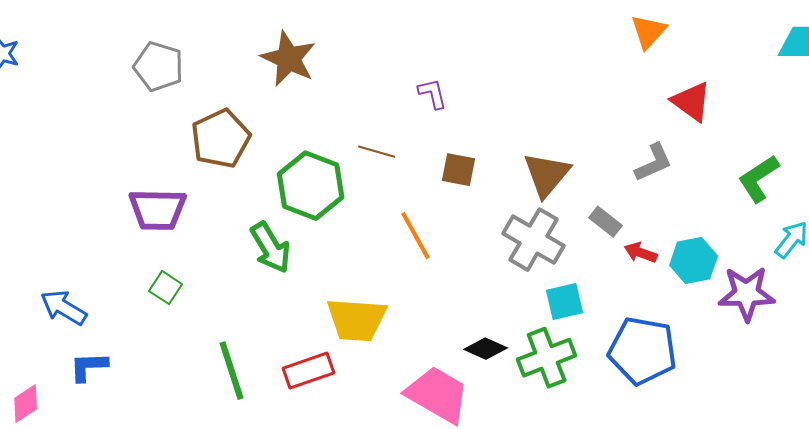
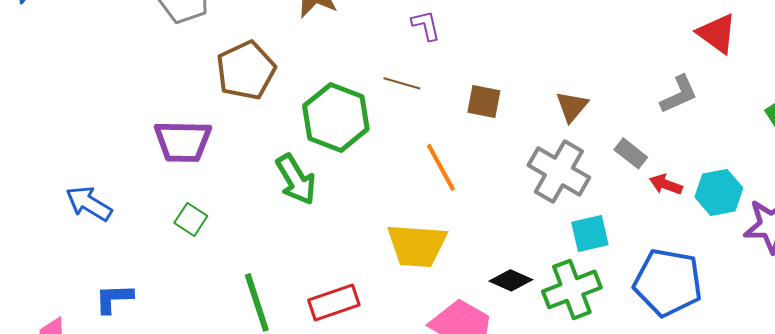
purple L-shape: (433, 94) -> (426, 25), moved
brown triangle: (547, 175) -> (572, 106), size x0.7
blue arrow: (64, 308) -> (89, 203), moved
yellow trapezoid: (357, 320) -> (417, 245), moved

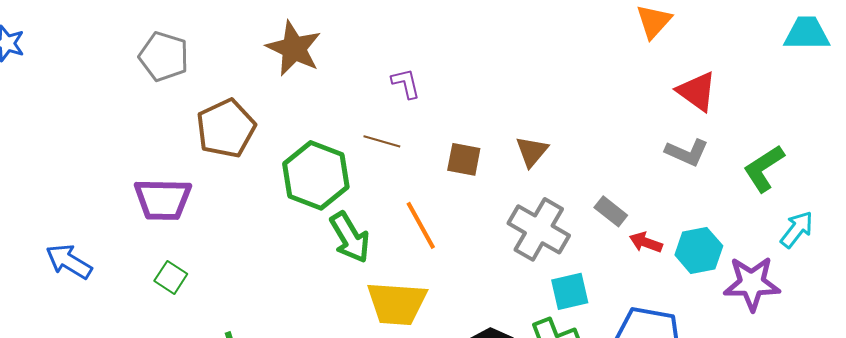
gray L-shape: (679, 94) -> (687, 152), moved, turned 48
brown triangle: (572, 106) -> (532, 151), moved
green arrow: (296, 179) -> (350, 237), moved

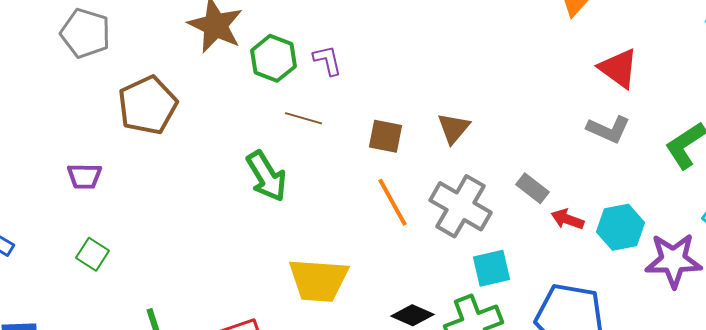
green hexagon: (316, 175) -> (273, 58), moved, size x0.7
purple trapezoid: (163, 199) -> (84, 176), size x0.6
orange line: (421, 225) -> (392, 202), moved
green arrow: (350, 237) -> (266, 176), moved

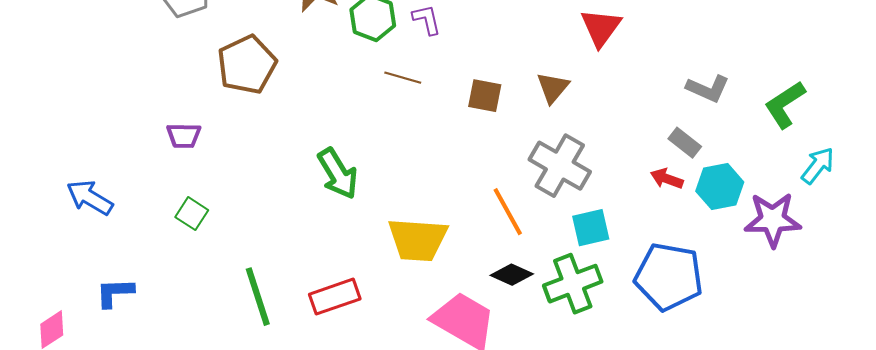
red triangle: (618, 68) -> (601, 28), moved, turned 30
green arrow: (266, 176) -> (338, 174), moved
gray rectangle: (532, 188) -> (685, 143), moved
orange line: (392, 202) -> (508, 212), moved

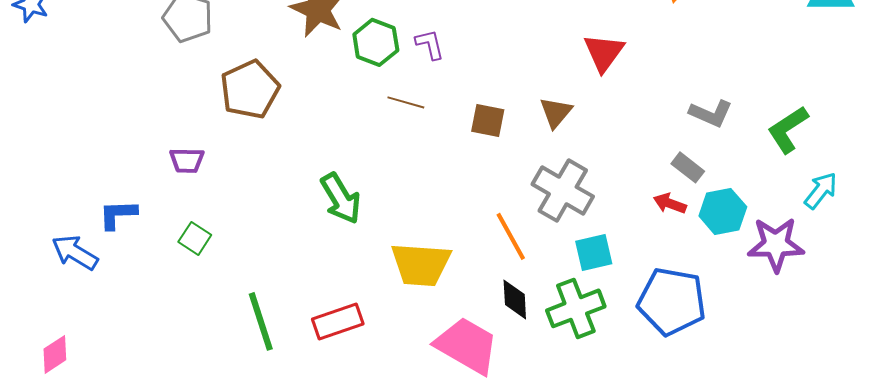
blue arrow: (90, 198) -> (75, 252), moved
black diamond: (512, 275) -> (515, 299), turned 63
blue L-shape: (115, 293) -> (118, 214), moved

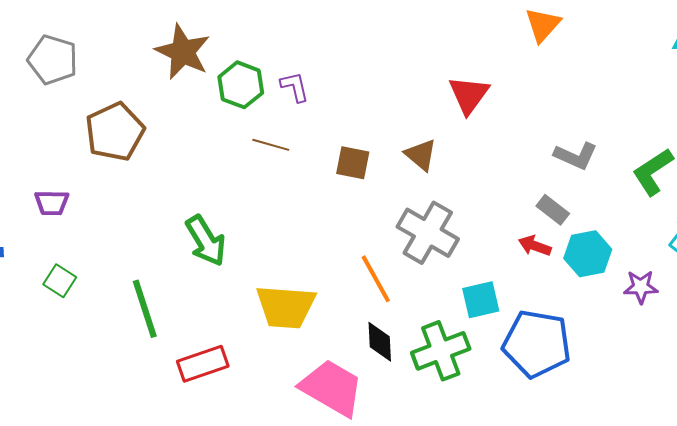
brown triangle: (556, 112) -> (421, 155), turned -30
purple star: (776, 244) -> (641, 287), size x0.6
cyan square: (594, 252) -> (481, 300), moved
green line: (261, 321) -> (145, 309), moved

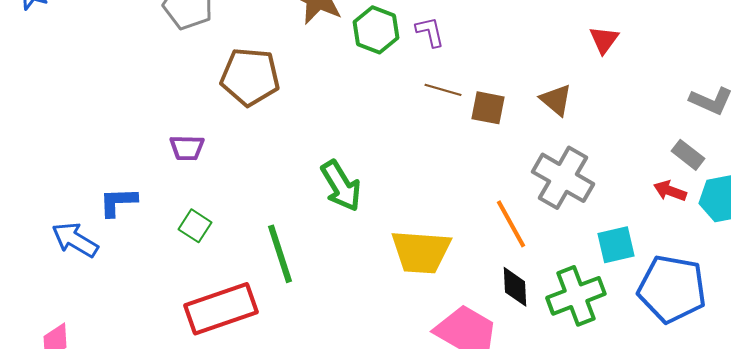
red triangle: (469, 95) -> (604, 40), size x0.7
brown pentagon: (115, 132) -> (250, 77), turned 30
brown line: (271, 145) -> (443, 90), moved
red rectangle: (203, 364) -> (221, 309), moved, size x1.4

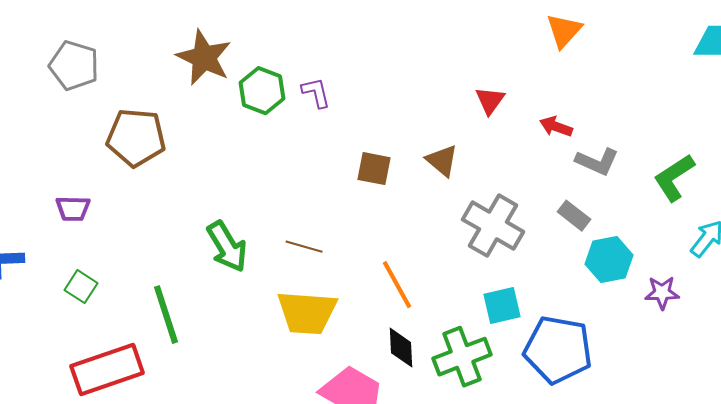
brown line: (443, 90) -> (304, 247), moved
gray cross: (563, 178) -> (493, 226), moved
red arrow: (670, 191) -> (556, 127), moved

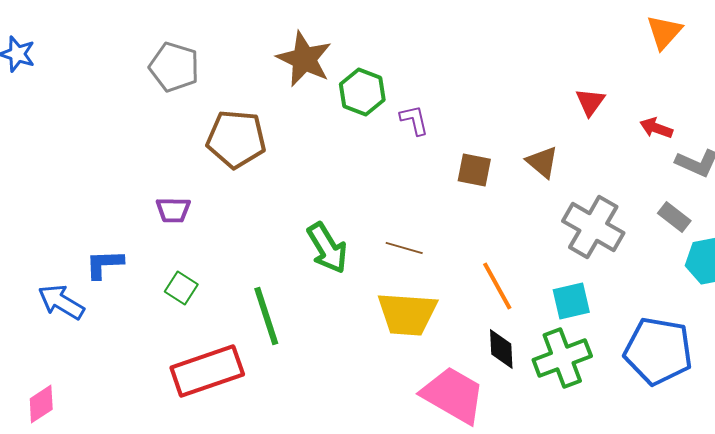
purple L-shape: (316, 93) -> (414, 120), moved
cyan square: (502, 306) -> (571, 301), moved

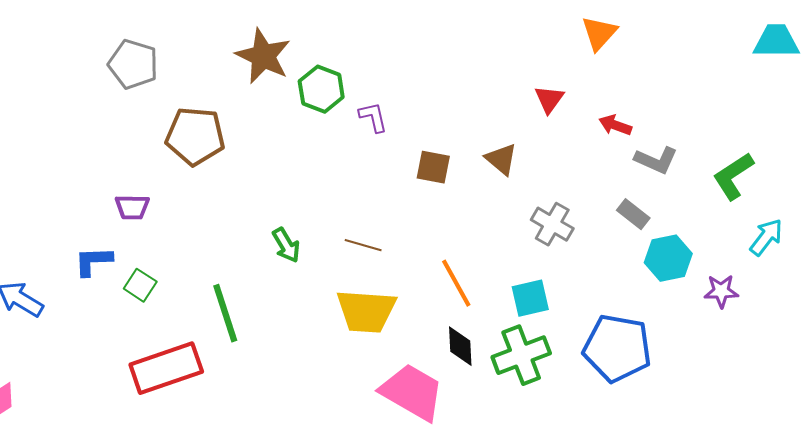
orange triangle: (664, 32) -> (599, 33), moved
gray cross: (593, 227) -> (552, 224), size x0.7
green arrow: (327, 248) -> (286, 245), size x0.7
blue L-shape: (104, 264) -> (93, 261), moved

